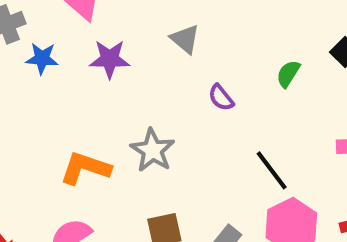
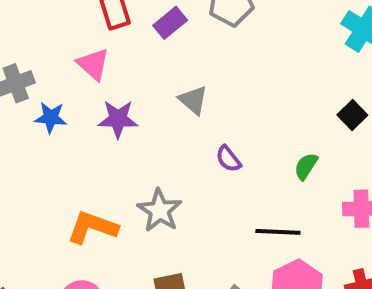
green semicircle: (288, 74) -> (306, 166), moved
black line: (272, 170) -> (278, 232), turned -51

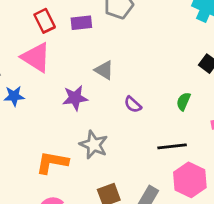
purple rectangle: (170, 23) -> (81, 23), turned 42
pink triangle: (93, 64) -> (36, 57), size x1.4
purple star: (118, 119) -> (75, 98), moved

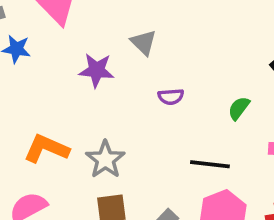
purple semicircle: (133, 104) -> (171, 97), turned -60
gray star: (94, 145) -> (105, 159), moved

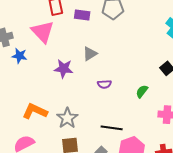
gray triangle: (143, 43) -> (90, 54), turned 42
black line: (210, 164) -> (112, 128), moved

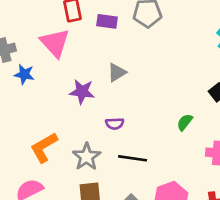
purple semicircle: (104, 84) -> (115, 124), moved
orange L-shape: (35, 111) -> (44, 147), turned -55
black line: (112, 128) -> (133, 158), moved

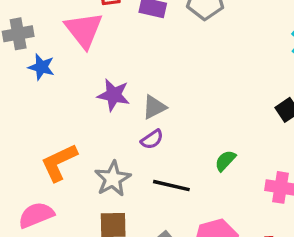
gray triangle: (117, 72) -> (154, 107), moved
green semicircle: (185, 122) -> (225, 161), moved
purple semicircle: (115, 124) -> (152, 139), turned -36

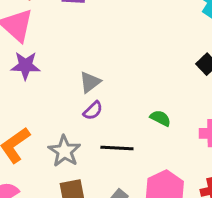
purple star: (114, 95) -> (25, 66), moved
green semicircle: (225, 161) -> (160, 118), turned 84

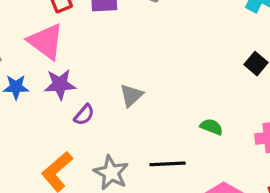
purple semicircle: (93, 111) -> (84, 115), moved

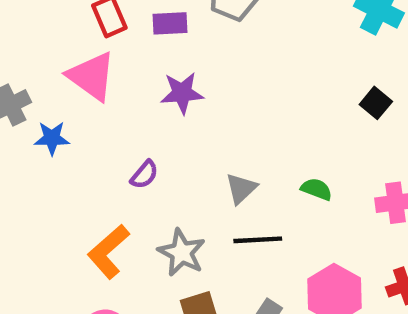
purple star: (60, 84) -> (182, 93), moved
gray triangle: (131, 95) -> (241, 188), moved

